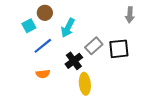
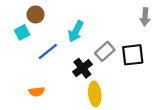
brown circle: (45, 13) -> (36, 15), moved
cyan square: (29, 26) -> (22, 32), moved
orange semicircle: (43, 74) -> (37, 92), moved

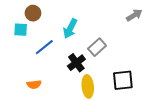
gray arrow: (145, 17) -> (134, 15), turned -126
cyan square: (22, 32) -> (21, 30), turned 32
black square: (133, 55) -> (123, 80), moved

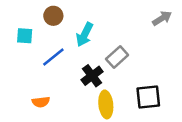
brown circle: (33, 13) -> (53, 16), moved

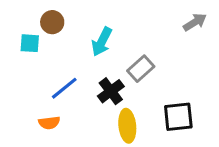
brown circle: (53, 16) -> (52, 22), moved
blue line: (53, 57) -> (64, 88), moved

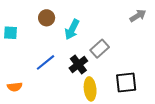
brown circle: (52, 22) -> (47, 18), moved
cyan square: (30, 43) -> (10, 33), moved
orange semicircle: (49, 123) -> (15, 87), moved

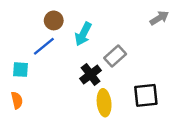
cyan square: (10, 33) -> (21, 70), moved
blue line: (46, 62) -> (44, 46), moved
orange semicircle: (15, 87) -> (17, 100), turned -96

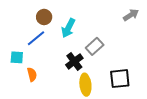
orange semicircle: (17, 100) -> (32, 75), moved

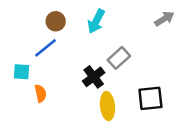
cyan arrow: (68, 28) -> (96, 21), moved

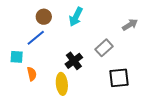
gray arrow: (164, 19) -> (130, 25), moved
gray rectangle: (119, 58) -> (104, 48), moved
yellow ellipse: (107, 106) -> (62, 84), moved

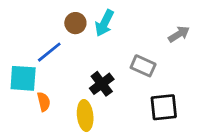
brown circle: (44, 17) -> (75, 23), moved
gray rectangle: (104, 48) -> (143, 66), turned 66
cyan square: (17, 57) -> (23, 78), size x1.5

